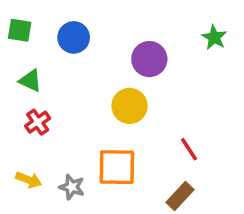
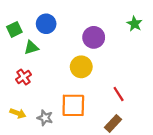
green square: (20, 30) -> (14, 29), moved, turned -35
green triangle: (30, 81) -> (31, 48), moved, turned -42

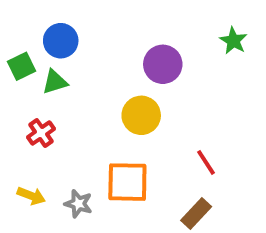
blue circle: (46, 24) -> (61, 41), moved
green square: (14, 29) -> (21, 66), moved

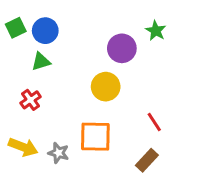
green star: (233, 41) -> (156, 31), moved
green square: (21, 66) -> (16, 28), moved
yellow arrow: (31, 196) -> (23, 147), size x1.4

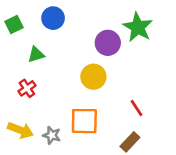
blue circle: (45, 31) -> (53, 18), moved
green star: (156, 31) -> (138, 27), size x1.6

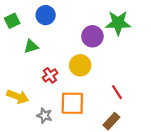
green star: (138, 27) -> (118, 23), turned -30
red cross: (27, 88) -> (50, 75), moved
yellow arrow: (20, 130) -> (18, 97), moved

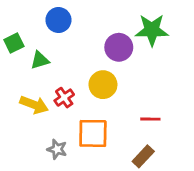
green square: (12, 21) -> (14, 43), moved
red line: (117, 92) -> (150, 119), turned -56
yellow arrow: (18, 97) -> (34, 105), moved

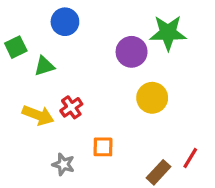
yellow circle: (103, 85) -> (152, 98), moved
red line: (150, 119) -> (190, 158), moved, turned -60
orange square: (93, 133) -> (103, 147), size x0.6

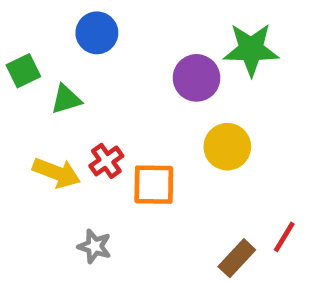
orange square: (103, 147) -> (154, 185), moved, size x1.4

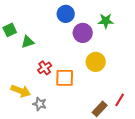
blue circle: (97, 33) -> (66, 14), moved
green star: (251, 49) -> (106, 21), size x0.7
yellow arrow: (57, 173) -> (21, 91), moved

